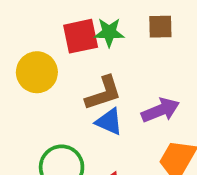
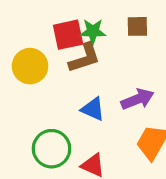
brown L-shape: (103, 93) -> (85, 58), moved

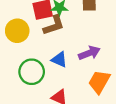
green circle: (52, 149) -> (32, 72), moved

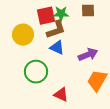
blue triangle: (59, 60) -> (57, 48), moved

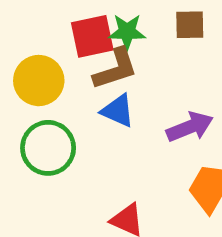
green circle: (36, 72) -> (48, 148), moved

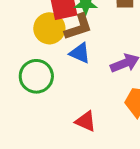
yellow circle: (39, 81) -> (49, 28), moved

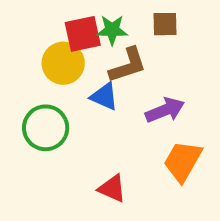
brown L-shape: (78, 27) -> (128, 65), moved

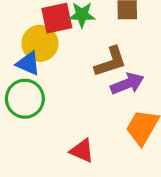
brown L-shape: (128, 65) -> (110, 62), moved
blue triangle: (104, 96) -> (28, 63), moved

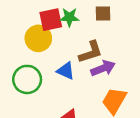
blue triangle: (28, 63) -> (66, 71), moved

